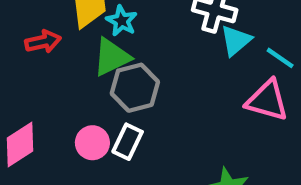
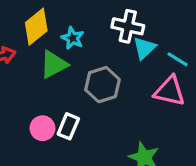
cyan star: (122, 21) -> (73, 38), moved
gray hexagon: (135, 88) -> (102, 85), moved

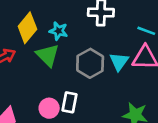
cyan triangle: (144, 48) -> (119, 62), moved
green triangle: (54, 64) -> (48, 55), turned -35

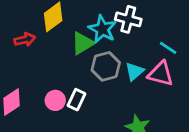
cyan star: (59, 31) -> (102, 29), moved, size x1.5
green triangle: (48, 55) -> (83, 43), moved, turned 30

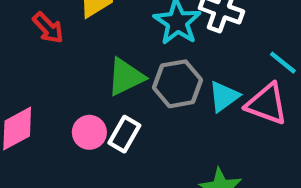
red arrow: (25, 40) -> (48, 28), turned 54
green triangle: (83, 43) -> (126, 77), moved

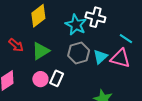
red arrow: (48, 28) -> (16, 45), moved
green triangle: (126, 77) -> (41, 51), moved

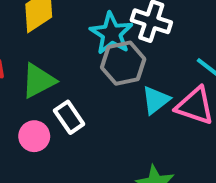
gray hexagon: (79, 53) -> (123, 63), moved
white rectangle: (57, 78) -> (69, 117), moved, turned -63

